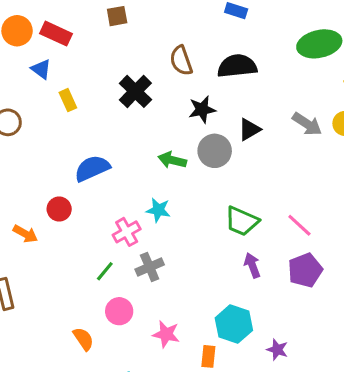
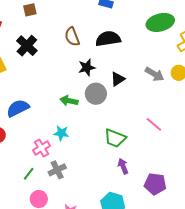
black cross: (135, 91) -> (27, 46), moved
pink line: (299, 225) -> (154, 124), moved
purple pentagon: (305, 270) -> (155, 184), moved, turned 30

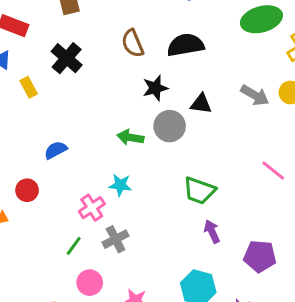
black triangle: (118, 79) -> (201, 104), turned 42
blue semicircle: (18, 108) -> (56, 150), size x0.7
pink line: (154, 124) -> (273, 171), moved

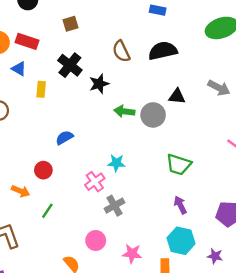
yellow rectangle: (29, 87) -> (41, 89), turned 35
black star: (155, 88) -> (99, 84), moved
green arrow: (130, 137) -> (124, 111), moved
purple arrow: (212, 231) -> (180, 205), moved
green line: (74, 246) -> (47, 211), moved

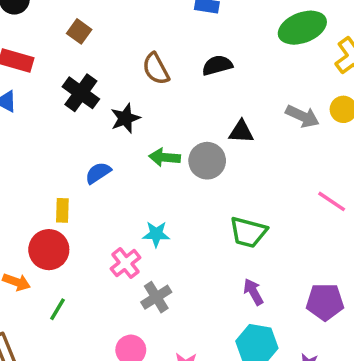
brown square: (71, 24) -> (79, 31), turned -35
black semicircle: (163, 51) -> (217, 65), size x0.7
yellow rectangle: (41, 89) -> (62, 210), moved
blue semicircle: (64, 138) -> (98, 173), moved
red circle: (43, 170) -> (49, 250), size x1.5

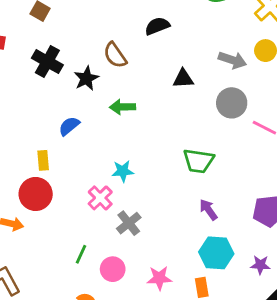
brown semicircle: (156, 69) -> (115, 55), moved
gray circle: (207, 161) -> (232, 103), moved
green line: (57, 309) -> (81, 254), moved

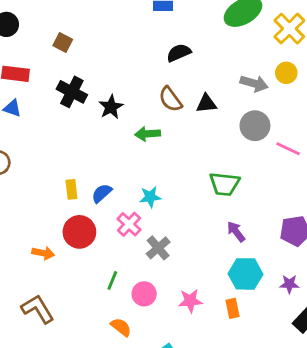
brown semicircle: (115, 55) -> (170, 99), moved
blue semicircle: (69, 126) -> (102, 193), moved
red circle: (36, 194) -> (79, 232), moved

